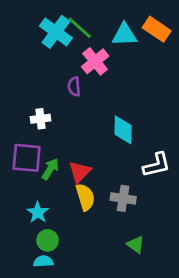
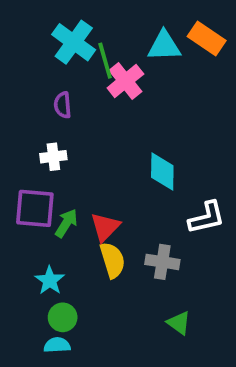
green line: (80, 28) -> (105, 61), moved, turned 32
purple semicircle: (74, 87) -> (63, 105), moved

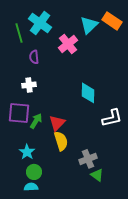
cyan triangle: (164, 46) -> (89, 25), turned -42
green line: (105, 61) -> (19, 33), moved
gray cross: (162, 262) -> (88, 159), moved, turned -30

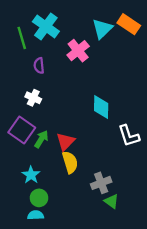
white cross: (29, 85) -> (33, 98), turned 32
purple square: (19, 113) -> (22, 130), turned 30
white L-shape: (112, 118) -> (129, 136), turned 85

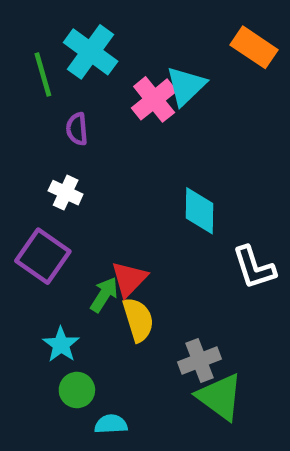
cyan triangle: (102, 29) -> (186, 86), moved
green arrow: (41, 139) -> (104, 295), moved
green triangle: (111, 201) -> (220, 397), size x1.6
cyan semicircle: (36, 215) -> (111, 424), moved

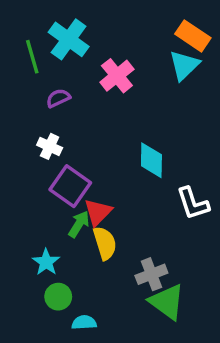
cyan triangle: (186, 86) -> (184, 65), moved
purple semicircle: (77, 129) -> (58, 98), turned 70
purple square: (43, 256) -> (70, 186), moved

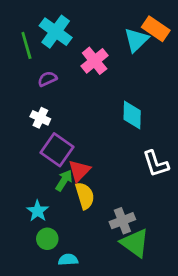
cyan triangle: (184, 65) -> (136, 40), moved
cyan diamond: (151, 160) -> (132, 115), moved

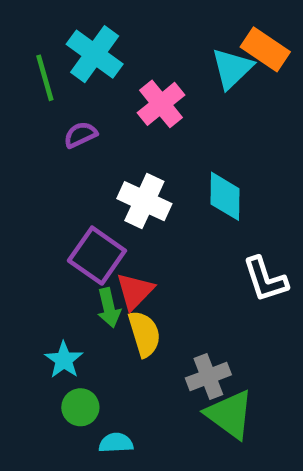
white cross: (40, 118) -> (144, 201), moved, size x1.5
green arrow: (64, 180) -> (109, 308), turned 135

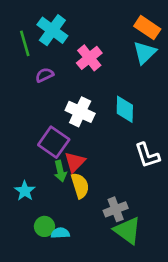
cyan triangle: (232, 68) -> (145, 53), moved
cyan star: (64, 360) -> (25, 191), moved
cyan semicircle: (116, 443) -> (60, 233), moved

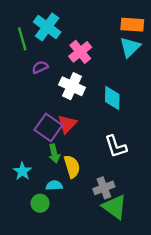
orange rectangle: (147, 28) -> (132, 25), turned -30
white cross: (80, 112) -> (72, 86), moved
white L-shape: (147, 155) -> (116, 146), moved
red triangle: (75, 162) -> (67, 124), moved
cyan semicircle: (60, 233) -> (54, 185), moved

